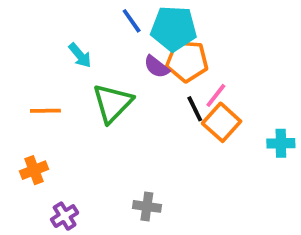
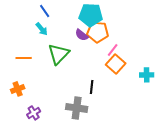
blue line: (132, 21) -> (45, 11), moved
black line: (195, 109) -> (92, 87), moved, turned 32
gray cross: (147, 206) -> (77, 108), size x1.5

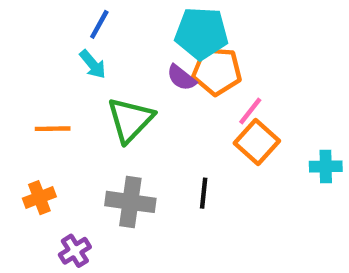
blue line: (45, 11) -> (99, 24), turned 64
gray cross: (77, 108) -> (130, 202), moved

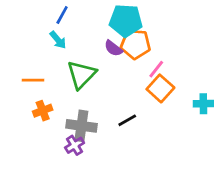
black line: (204, 193) -> (127, 120), turned 54
orange cross: (39, 198) -> (43, 111), moved
purple cross: (75, 251) -> (75, 145), moved

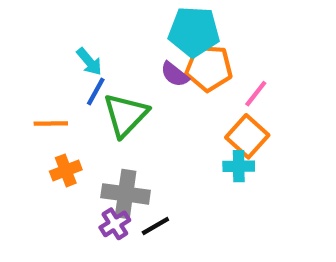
blue line: (62, 15) -> (96, 91), moved
pink line: (156, 69) -> (256, 94), moved
cyan cross: (203, 104) -> (239, 166), moved
black line: (127, 120) -> (155, 226), moved

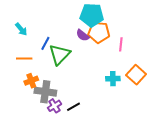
cyan arrow: (89, 62) -> (21, 29), moved
pink line: (256, 94) -> (121, 44), turned -32
orange square: (247, 136) -> (136, 75), moved
gray cross: (126, 194) -> (45, 92), moved

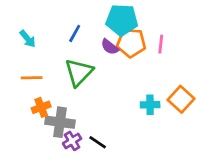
blue line: (45, 43) -> (75, 33), moved
pink line: (121, 44) -> (161, 44), moved
black line: (74, 107) -> (98, 142), turned 64

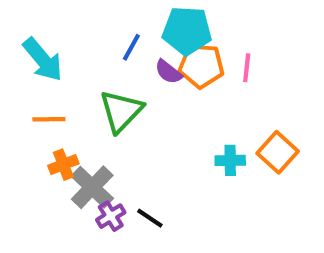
blue line: (75, 33) -> (131, 47), moved
cyan arrow: (28, 39) -> (43, 60), size x1.6
gray cross: (60, 122) -> (92, 187), turned 36

